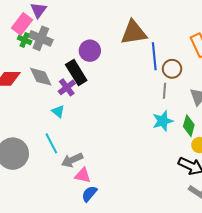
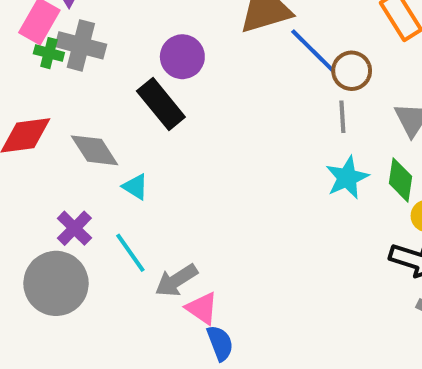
blue line: (154, 56) -> (313, 51), turned -32
gray diamond: (41, 77) -> (94, 150), moved
purple cross: (67, 87) -> (74, 228), moved
pink triangle: (83, 175) -> (202, 308), turned 30
blue semicircle: (89, 194) -> (220, 343), turned 126

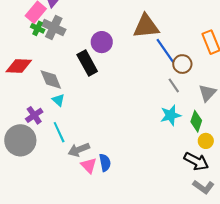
gray line: (342, 117) -> (174, 85), turned -42
cyan triangle: (135, 187) -> (58, 100), moved
blue semicircle: (220, 343) -> (105, 163), moved

